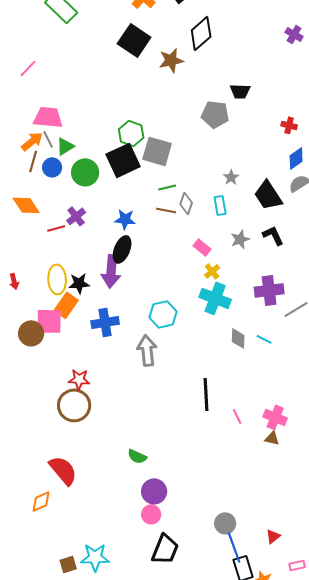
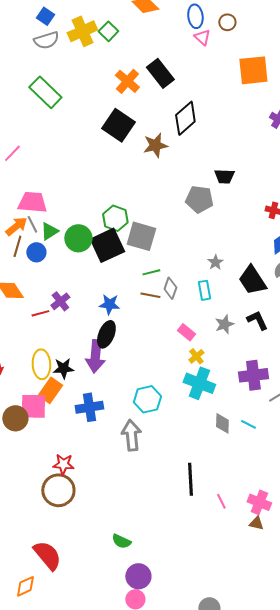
green circle: (85, 172) -> (78, 238), moved

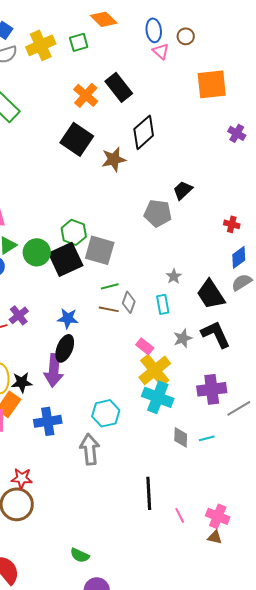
green square: (108, 31) -> (79, 42), moved, turned 30
black trapezoid: (224, 176) -> (183, 190), turned 135
black L-shape: (257, 320) -> (216, 334), size x1.4
yellow cross: (196, 356) -> (155, 370), size x2.0
cyan line: (248, 424) -> (207, 438), turned -42

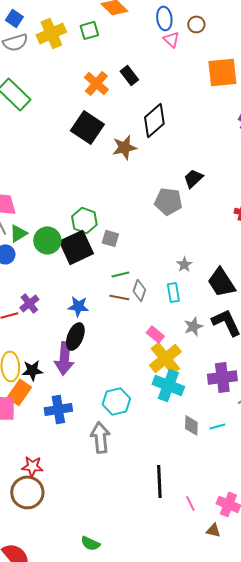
black rectangle: (119, 87) -> (129, 75), size x0.7
gray square: (100, 250) -> (110, 238), size x0.6
brown triangle: (215, 537) -> (213, 530), moved

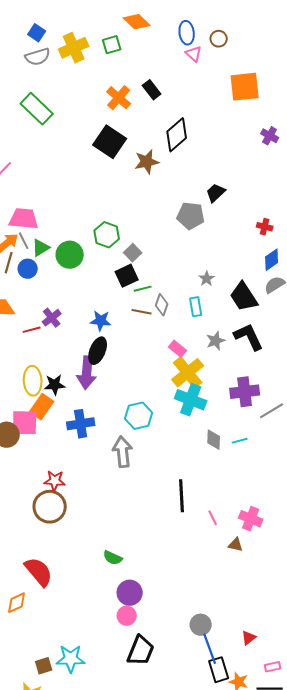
gray square: (110, 238) -> (133, 253), turned 30
black square: (76, 247) -> (127, 276), moved, size x0.7

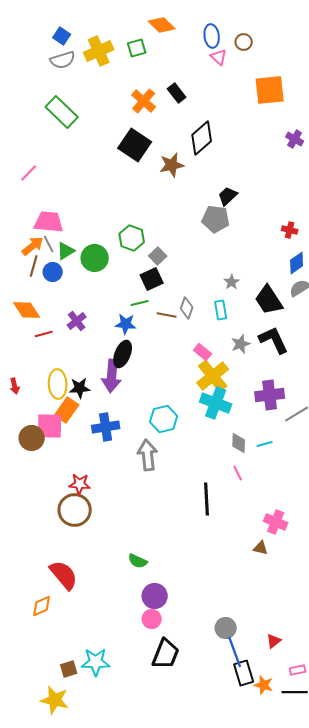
black trapezoid: (216, 193) -> (228, 196), moved
green line: (143, 289) -> (140, 303), moved
red line: (32, 330) -> (44, 334), moved
pink line: (213, 518) -> (238, 473), moved

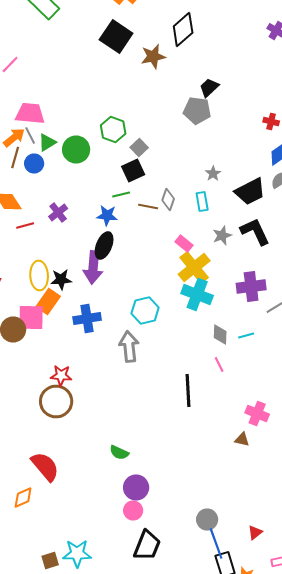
black trapezoid: (269, 300) -> (250, 192), turned -84

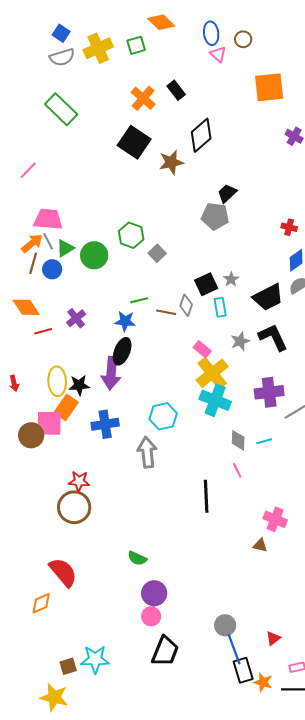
black square: (133, 170) -> (206, 284), moved

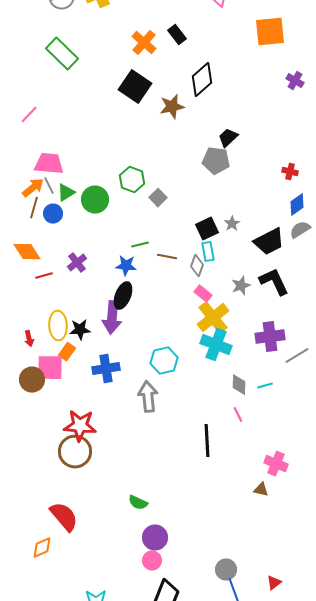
gray diamond: (186, 305) -> (197, 266), moved
cyan rectangle: (220, 307) -> (208, 252), moved
red arrow: (14, 383) -> (29, 339), moved
orange rectangle: (66, 407) -> (67, 352), size x0.7
red star: (79, 481) -> (80, 426), size x1.5

